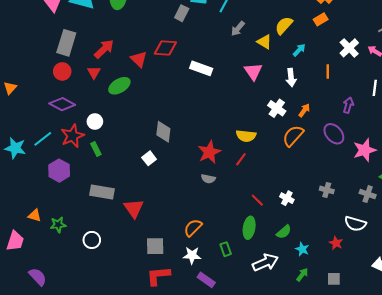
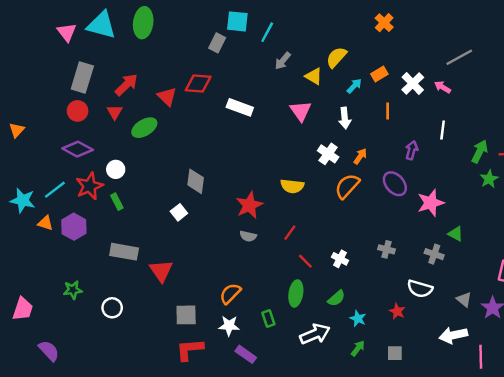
orange rectangle: (321, 19) -> (379, 74), moved
red line: (241, 159) -> (290, 233), moved
orange triangle: (35, 215) -> (45, 223), moved

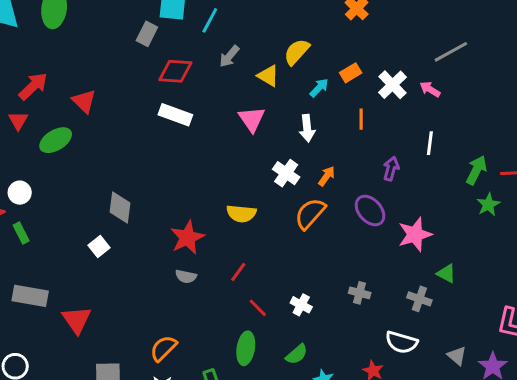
red diamond: (198, 84) -> (175, 71), moved

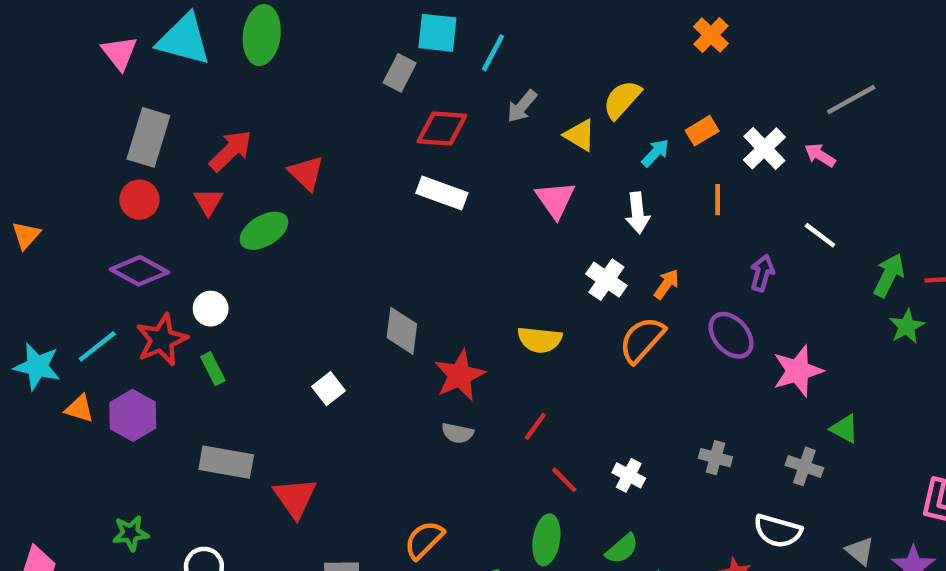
white line: (430, 143) -> (820, 235), turned -60
gray diamond: (120, 208) -> (402, 331), moved

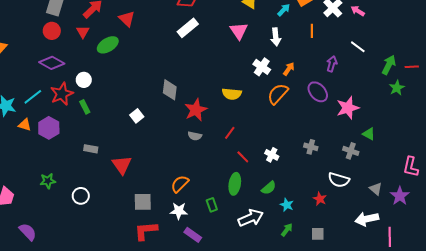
white rectangle: (442, 193) -> (188, 28), turned -60
gray rectangle: (226, 462) -> (91, 149), size x0.6

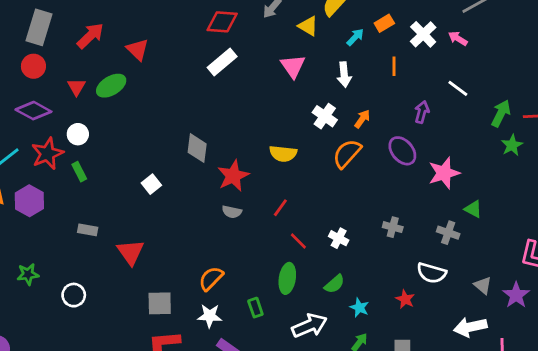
red triangle: (83, 32) -> (76, 87), moved

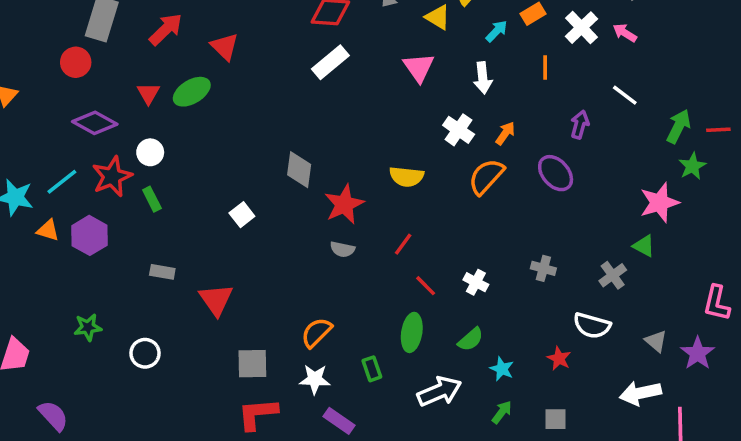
red circle: (33, 66) -> (76, 62), moved
pink star: (444, 173) -> (659, 203), moved
gray cross: (448, 233) -> (613, 275), turned 35

